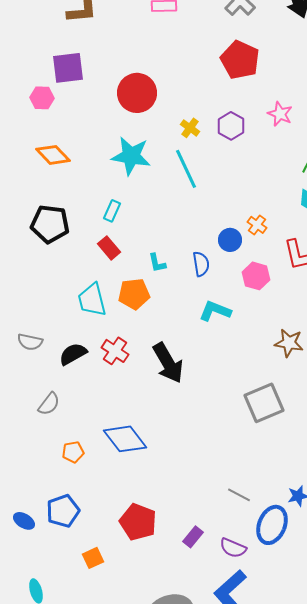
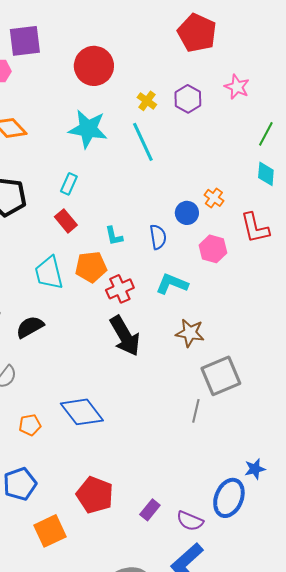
brown star: (289, 343) -> (190, 333), moved
red cross: (115, 351) -> (120, 289), moved, turned 32
gray line: (239, 495) -> (196, 411), moved, turned 75
orange square: (93, 558) -> (50, 531), size x1.5

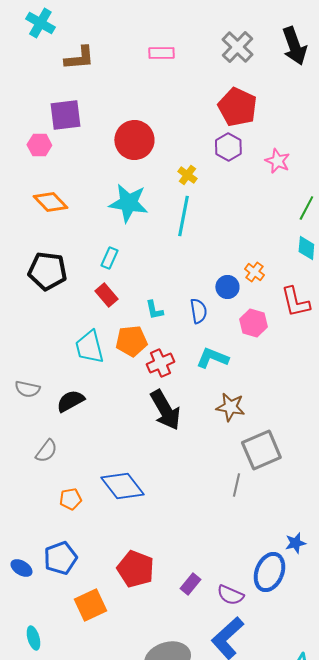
purple hexagon: (188, 99) -> (228, 147), moved
cyan line: (143, 142) -> (183, 216), turned 36

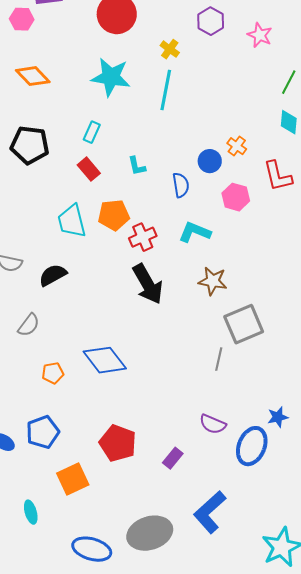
cyan L-shape: (154, 310) -> (137, 166), moved
purple semicircle: (230, 595) -> (213, 424), moved
cyan ellipse: (33, 638) -> (31, 512), moved

